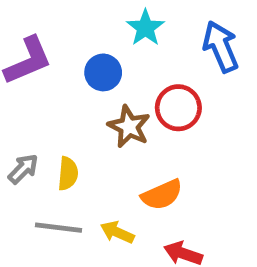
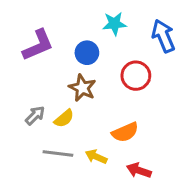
cyan star: (145, 28) -> (114, 24), turned 30
brown star: (129, 127) -> (82, 88), moved
yellow semicircle: (68, 174) -> (64, 118), turned 45

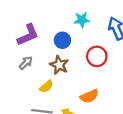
gray arrow: (35, 115) -> (26, 63), moved

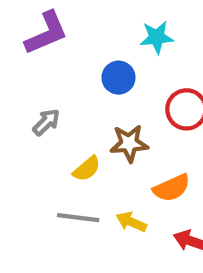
purple L-shape: (28, 35) -> (46, 33), moved
brown star: (59, 65) -> (129, 143), moved, turned -30

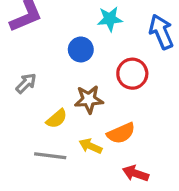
yellow arrow: (131, 222) -> (90, 146), moved

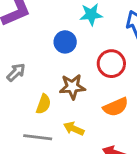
yellow semicircle: (57, 119) -> (43, 104), turned -30
orange semicircle: (121, 133) -> (116, 107), moved

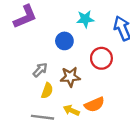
gray arrow: (16, 72) -> (40, 70), moved
orange semicircle: (116, 107) -> (94, 105), moved

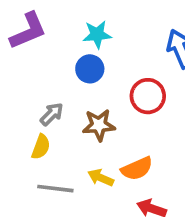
cyan star: (85, 19) -> (97, 34), moved
yellow semicircle: (47, 91) -> (41, 147), moved

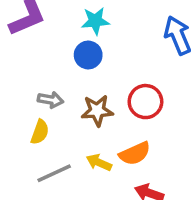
red circle: (148, 96) -> (145, 102), moved
gray arrow: (52, 114) -> (51, 100), turned 55
gray line: (55, 189) -> (54, 173), turned -32

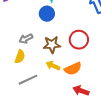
gray arrow: (51, 100) -> (26, 39), turned 144
yellow arrow: (99, 162) -> (53, 66), moved

